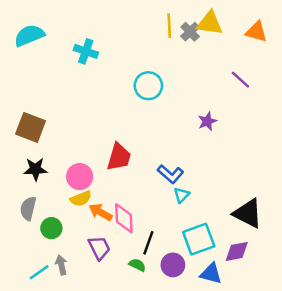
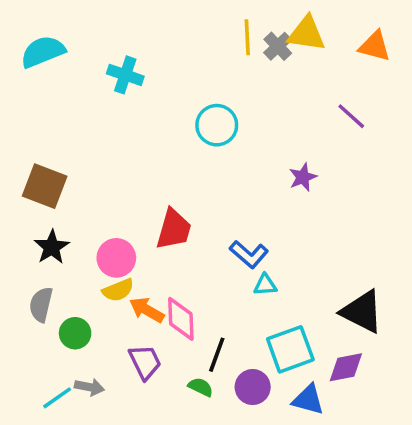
black star: (35, 169) -> (52, 247), turned -30
cyan triangle: (182, 195) -> (265, 285), turned 42
gray arrow: (61, 265) -> (89, 387), turned 114

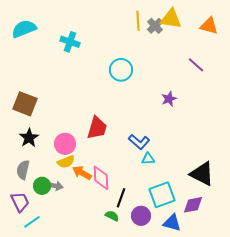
purple trapezoid: (145, 362) -> (20, 202), moved
gray arrow: (89, 387) -> (55, 186), moved

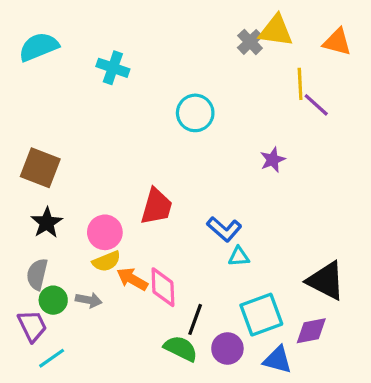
yellow line: (138, 21) -> (300, 84), moved
green circle: (42, 186) -> (53, 300), moved
green semicircle: (112, 216) -> (181, 348), size x1.5

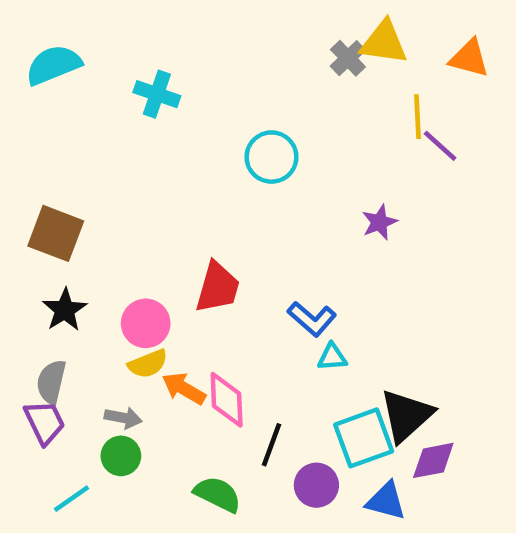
black triangle: (326, 281) -> (406, 415), moved, turned 51
green circle: (53, 300) -> (121, 456), moved
purple trapezoid: (32, 326) -> (45, 422), moved
green semicircle: (181, 348) -> (218, 494), moved

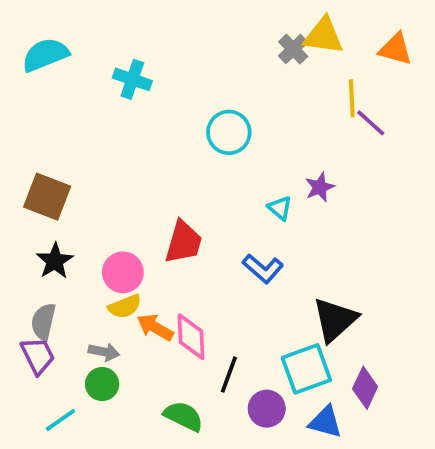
cyan triangle: (332, 357) -> (280, 208), moved, turned 44
black triangle: (406, 415) -> (335, 320), moved
purple diamond: (433, 460) -> (365, 388), turned -54

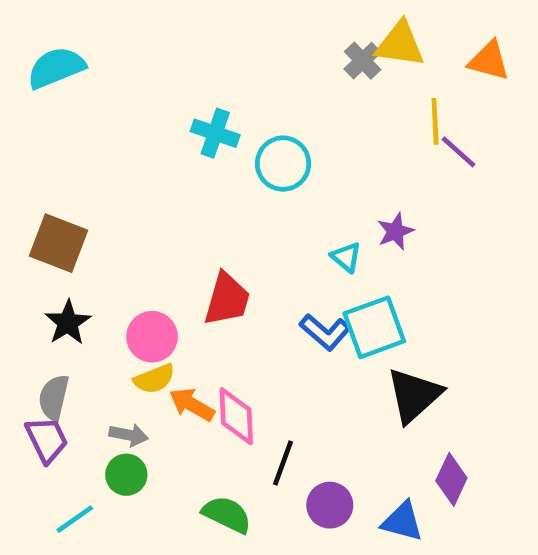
cyan cross: (132, 79) -> (215, 133), moved
cyan square: (306, 369) -> (374, 327), moved

